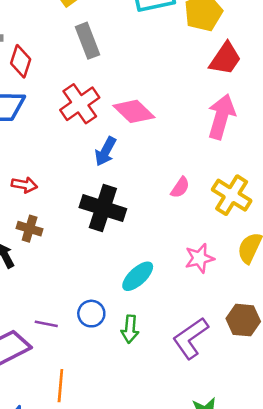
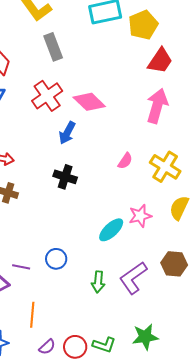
black cross: (103, 208) -> (65, 177), size x0.7
cyan ellipse: (138, 276) -> (111, 230), moved
green arrow: (130, 329) -> (98, 282), moved

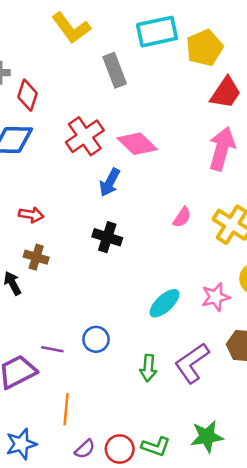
gray rectangle: (53, 47) -> (115, 70), moved
pink star: (140, 216) -> (216, 297), moved

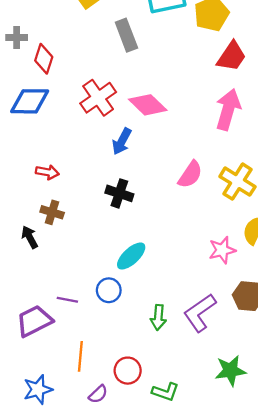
pink semicircle: (182, 217) -> (190, 175), size x1.4
cyan ellipse: (165, 303) -> (131, 256), moved
green star: (207, 437) -> (230, 371), moved
red circle: (120, 449) -> (128, 371), moved

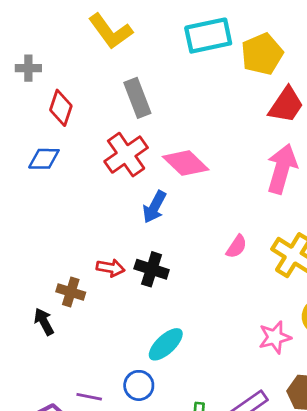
gray rectangle: (126, 35) -> (137, 98), moved
gray cross: (17, 38) -> (28, 68), moved
blue diamond: (30, 101) -> (44, 159), size x0.7
red arrow: (47, 172) -> (110, 268), moved
pink semicircle: (190, 175) -> (237, 247), size x0.7

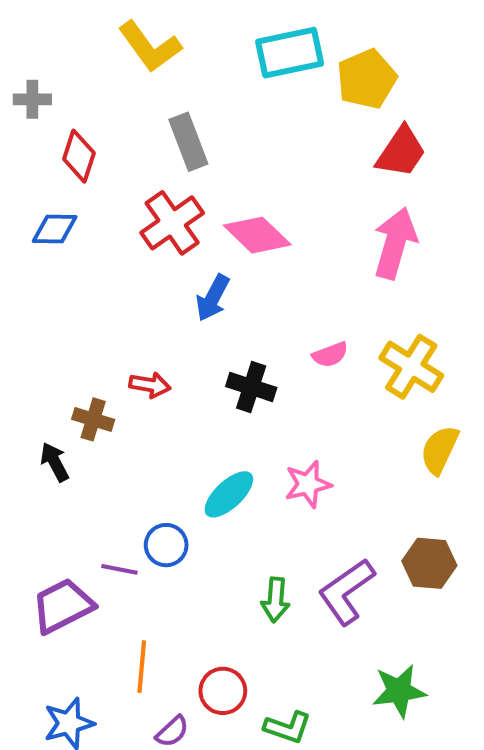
pink semicircle: (237, 247) -> (330, 355), turned 35
black cross: (152, 269) -> (251, 387), moved
pink star: (275, 337) -> (308, 484), moved
blue circle: (139, 385) -> (166, 545), moved

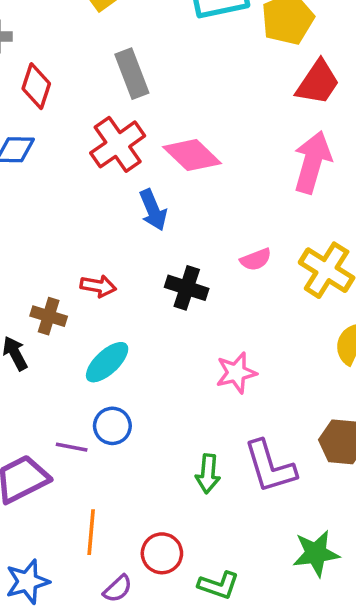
blue arrow: (213, 298) -> (153, 210), turned -51
cyan ellipse: (229, 494) -> (107, 362), moved
purple L-shape: (346, 592) -> (270, 467), turned -72

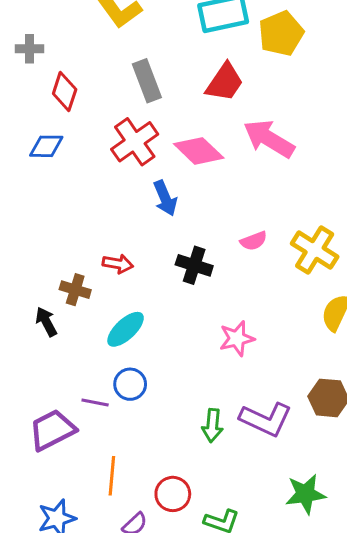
red trapezoid: (318, 83) -> (225, 82), moved
pink arrow: (312, 162) -> (269, 139), moved, turned -75
purple L-shape: (270, 467) -> (266, 419), turned -48

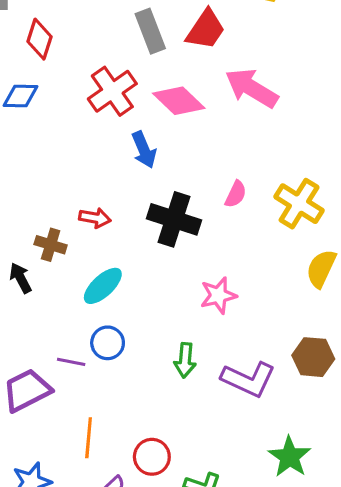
gray rectangle: (147, 81) -> (150, 31), moved
pink semicircle: (254, 241) -> (236, 194), turned -44
black cross: (194, 265) -> (174, 219), size x1.4
green arrow: (212, 425) -> (185, 360), moved
green star: (305, 494) -> (290, 457), turned -30

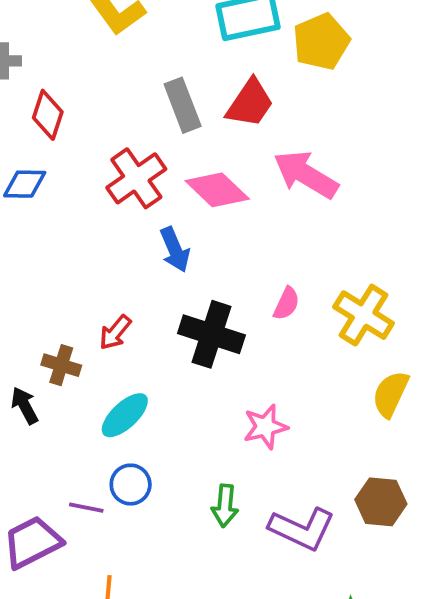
red arrow: (95, 218) -> (115, 332), turned 120

